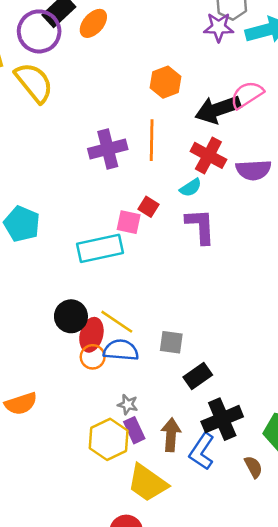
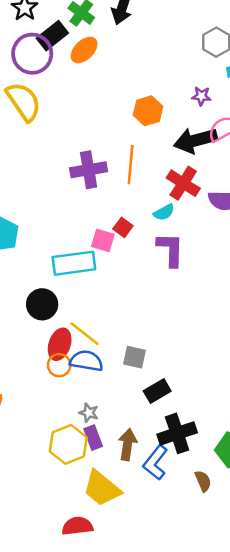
purple star: (219, 27) -> (201, 96), moved, size x0.7
black circle: (71, 316) -> (42, 304), moved

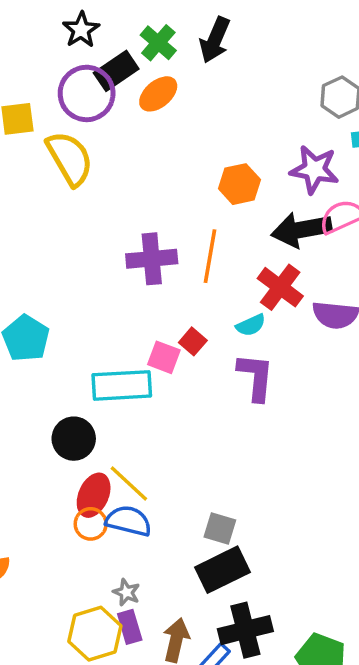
purple star: (201, 96) -> (314, 170), size x1.8
gray square: (135, 357) -> (220, 529), moved
black rectangle: (157, 391) -> (223, 570), size x1.4

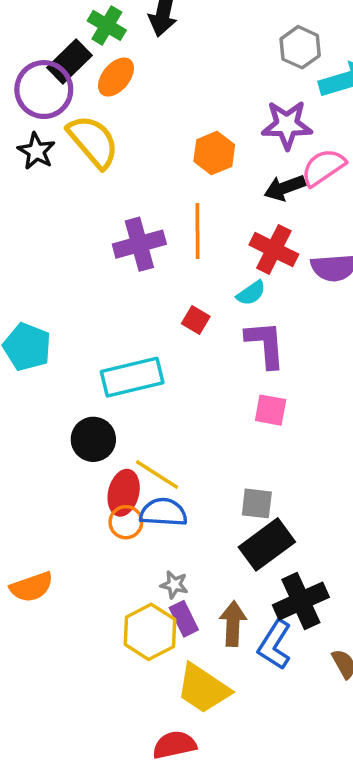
black star: (81, 30) -> (36, 151), moved
yellow semicircle: (70, 158) -> (93, 141), moved
black arrow: (301, 230) -> (285, 188), size x0.7
pink square: (164, 357) -> (271, 410), moved

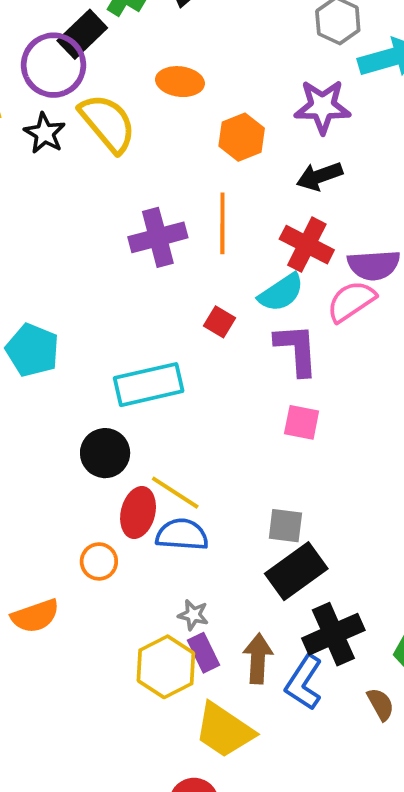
orange ellipse: (116, 77) -> (180, 82), moved, turned 57
pink semicircle: (323, 167) -> (351, 301), moved
cyan semicircle: (251, 293) -> (281, 293), size x1.4
orange circle: (126, 522) -> (99, 561), moved

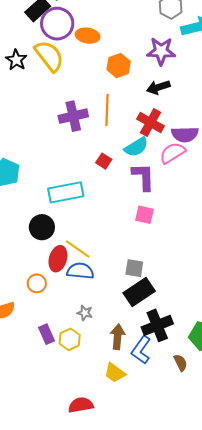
purple circle: (54, 65) -> (57, 24), moved
purple rectangle: (203, 653) -> (46, 334), moved
yellow hexagon: (166, 667) -> (70, 339), size x0.7
yellow trapezoid: (224, 730) -> (115, 373), moved, size x0.7

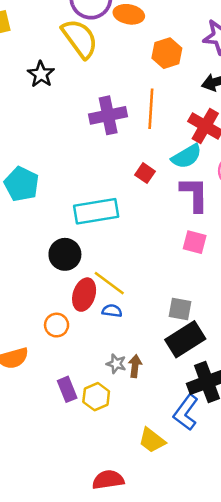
black star: (16, 60) -> (41, 74), moved
blue semicircle: (80, 271) -> (112, 311), size x0.6
brown arrow: (118, 337) -> (135, 366), moved, size x0.7

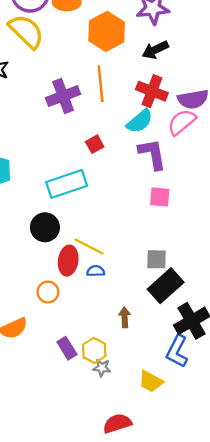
orange hexagon: (167, 53) -> (107, 31), size x1.4
red square: (145, 173) -> (95, 144), moved, turned 36
gray star: (116, 364) -> (102, 368), moved

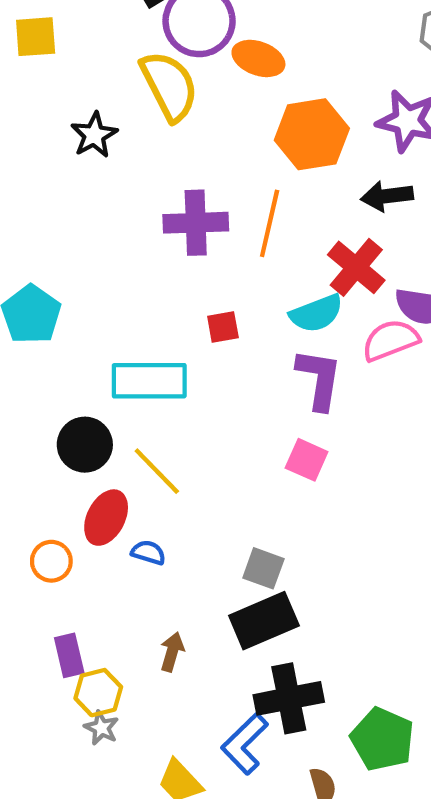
yellow line: (89, 246) -> (157, 471), moved
purple rectangle: (67, 348) -> (69, 655), moved

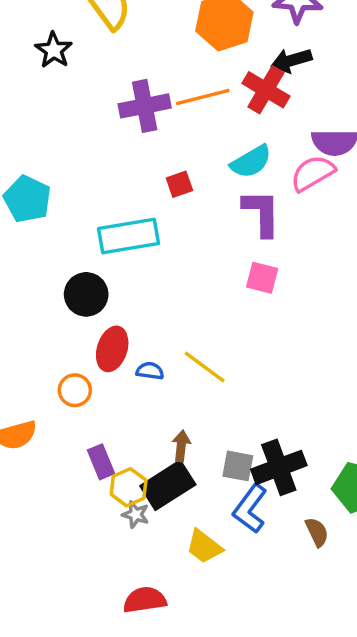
orange line: (270, 223) -> (203, 97), turned 72
red cross: (356, 267) -> (266, 90), moved
yellow line: (157, 471) -> (205, 367), moved
gray square: (263, 568) -> (238, 466), moved
black rectangle: (264, 621) -> (168, 485), moved

